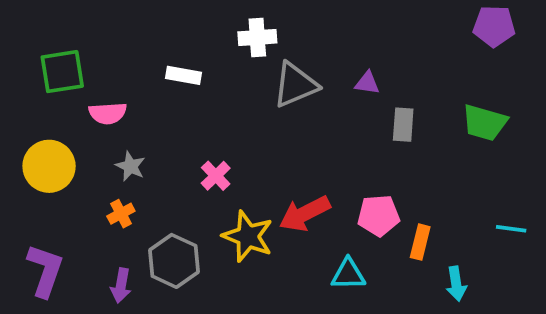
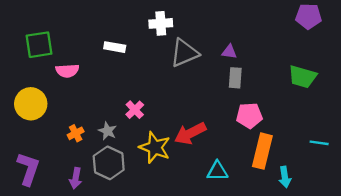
gray rectangle: (403, 125) -> (235, 78), moved
gray star: (130, 166) -> (108, 131), moved
pink pentagon: (379, 216) -> (249, 116), moved
orange rectangle: (420, 242) -> (262, 151), size x1.6

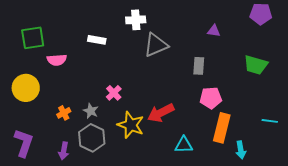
purple triangle: (229, 52) -> (214, 31), moved

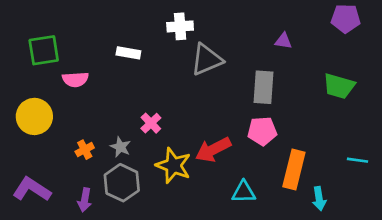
gray rectangle: (199, 66) -> (263, 87), size x1.4
pink pentagon: (211, 98) -> (262, 131), moved
purple L-shape: (24, 143) -> (32, 189), turned -76

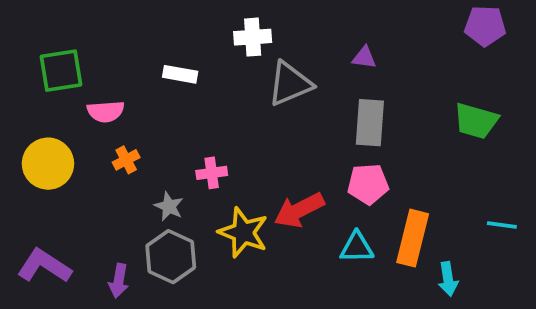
purple triangle: (283, 41) -> (364, 58), moved
pink cross: (151, 123) -> (212, 173), turned 36
orange cross: (85, 150) -> (126, 160), moved
cyan triangle: (244, 192) -> (357, 247), moved

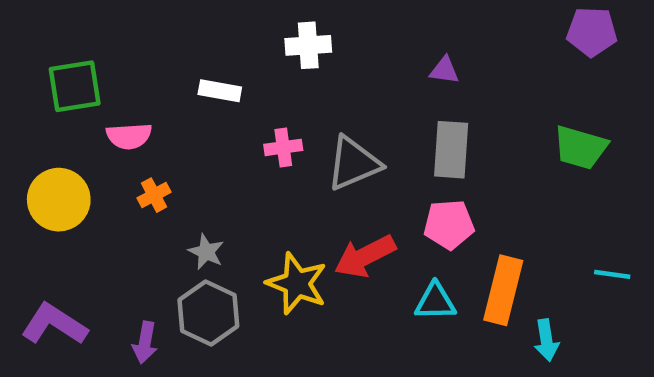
gray triangle: (290, 84) -> (354, 163), moved
pink cross: (212, 173) -> (283, 147), moved

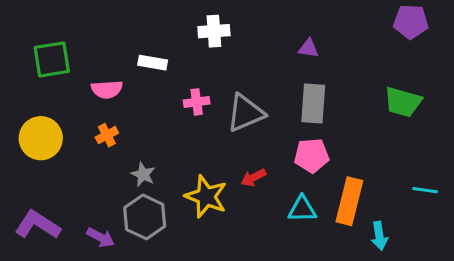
pink semicircle: (129, 136) -> (107, 89), moved
red arrow: (365, 256) -> (253, 178), size x0.6
purple arrow: (145, 342) -> (101, 237), turned -72

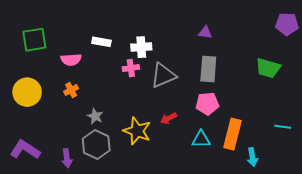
purple pentagon: (411, 22) -> (287, 24), moved
white cross: (214, 31) -> (141, 47), moved
purple arrow: (101, 237) -> (67, 158), turned 54

